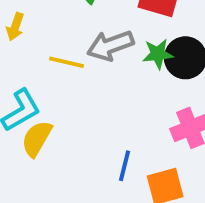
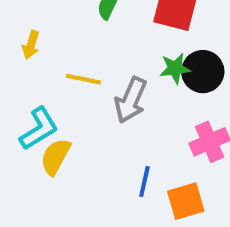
gray arrow: (110, 45) -> (131, 100), moved, turned -45

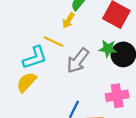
yellow arrow: (31, 45) -> (69, 20), moved
cyan L-shape: (39, 129) -> (35, 58), moved

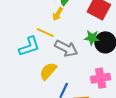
gray arrow: (78, 61) -> (66, 48), turned -100
yellow semicircle: (26, 82) -> (48, 71), moved

